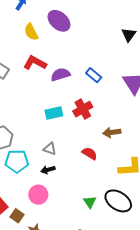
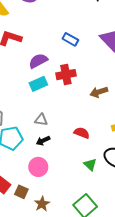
purple semicircle: (60, 75) -> (38, 61), moved
red cross: (83, 109) -> (66, 75), turned 30
red semicircle: (90, 153) -> (82, 133), moved

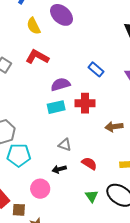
gray triangle: (41, 120) -> (65, 145), moved
black arrow: (43, 141) -> (59, 169), moved
brown square: (21, 192) -> (19, 210), turned -32

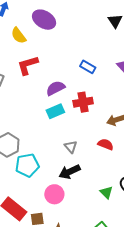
red L-shape: (37, 57) -> (28, 65), turned -35
gray triangle: (65, 145) -> (71, 147), turned 40
red semicircle: (89, 163) -> (106, 144), moved
black arrow: (59, 169) -> (70, 172), size x1.5

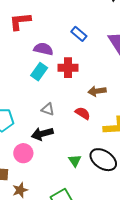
purple semicircle: (56, 88) -> (43, 49), turned 30
cyan rectangle: (55, 111) -> (39, 72), turned -42
gray triangle: (71, 147) -> (48, 109), turned -40

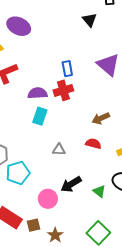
blue rectangle: (79, 34) -> (67, 69), turned 56
red cross: (68, 68) -> (63, 90), moved
black arrow: (42, 134) -> (71, 184), moved

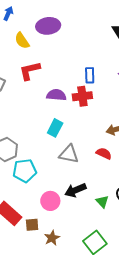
purple ellipse: (19, 26) -> (48, 26), turned -40
cyan rectangle: (40, 116) -> (55, 128), moved
gray triangle: (59, 150) -> (69, 154), size x1.5

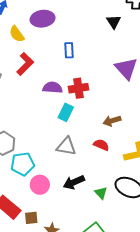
red L-shape: (30, 71) -> (25, 64), turned 150
blue rectangle: (90, 75) -> (69, 50), moved
cyan rectangle: (55, 128) -> (66, 112), moved
pink circle: (50, 201) -> (40, 185), moved

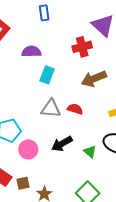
red cross: (78, 88) -> (82, 47), moved
brown arrow: (112, 121) -> (94, 79), size x1.4
red semicircle: (101, 145) -> (75, 109), moved

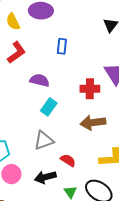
gray triangle: (51, 109) -> (44, 140), turned -40
red semicircle: (75, 109) -> (68, 160), moved

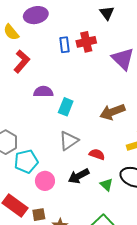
purple semicircle: (40, 80) -> (43, 92), moved
red cross: (90, 89) -> (86, 42), moved

